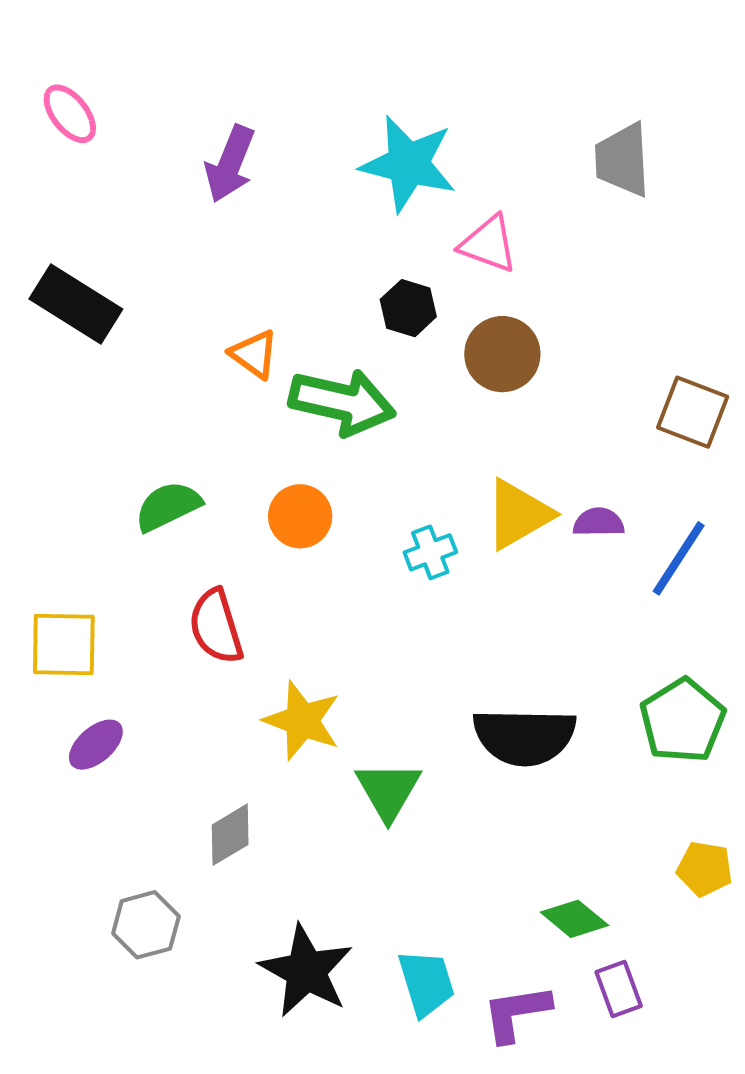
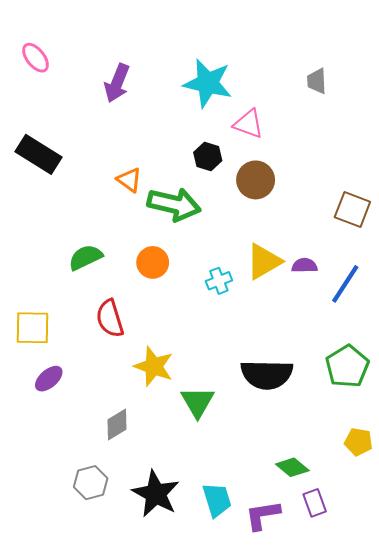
gray trapezoid: (623, 160) -> (317, 81), size x0.7
gray hexagon: (146, 925) -> (91, 483), moved

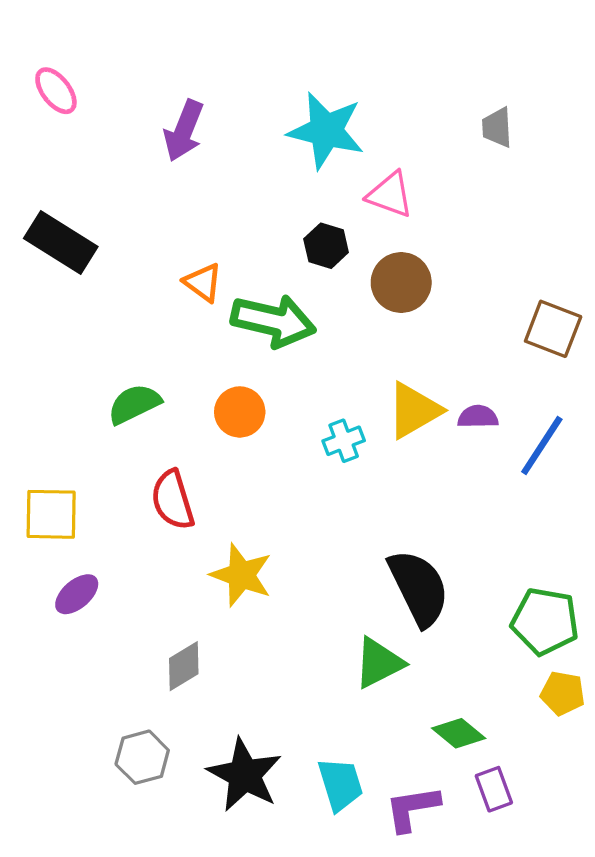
green pentagon: (347, 366) -> (545, 621), moved, turned -30
black semicircle: (267, 375) -> (419, 588), turned -117
green triangle: (198, 402) -> (379, 663), moved, turned 33

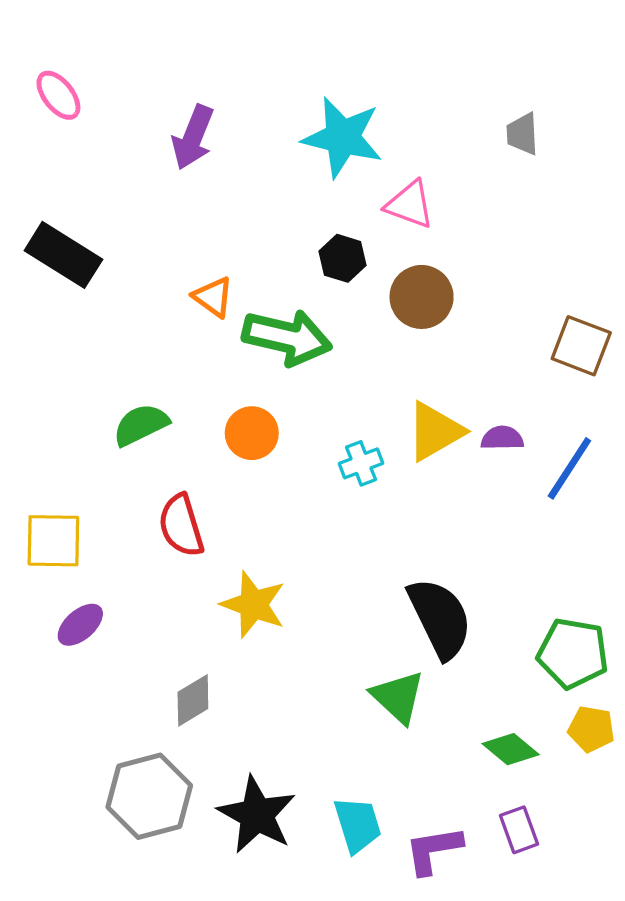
green triangle: (379, 663) -> (398, 697), turned -50
green diamond: (459, 733) -> (511, 749), moved
gray hexagon: (142, 757) -> (149, 796), size x1.5

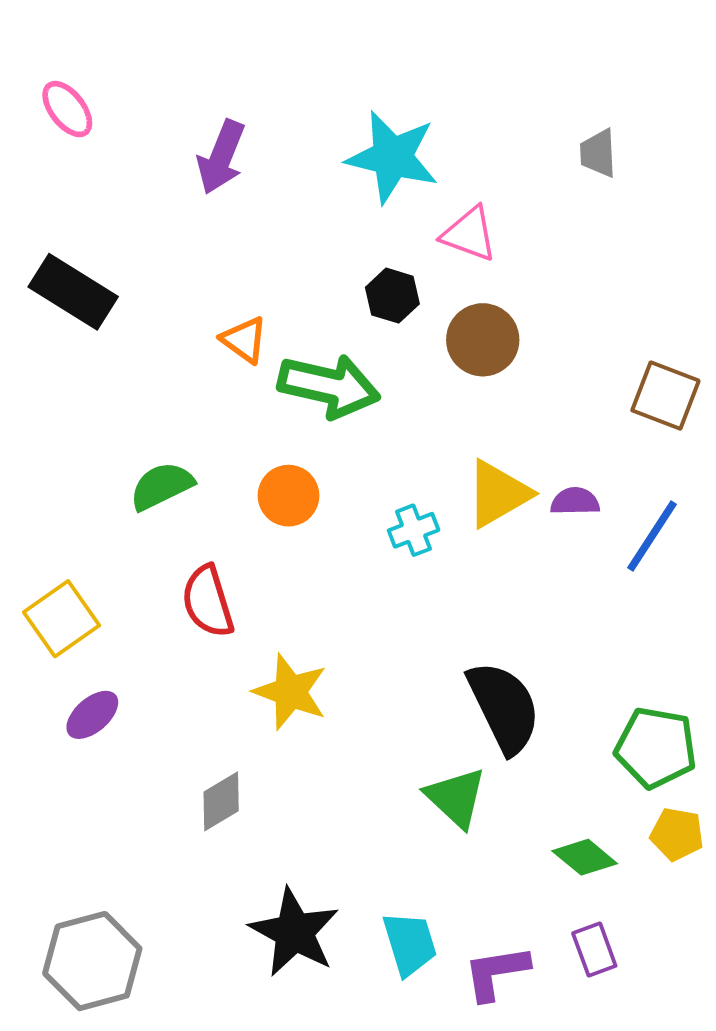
yellow square: (53, 541) -> (62, 619), turned -36
gray hexagon: (149, 796) -> (92, 961), moved

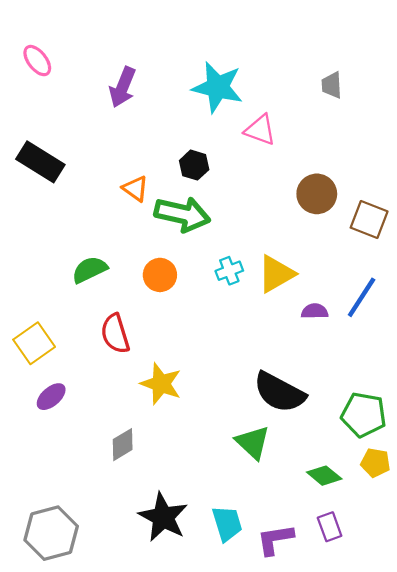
black hexagon: (392, 296) -> (194, 165), moved
brown circle: (483, 340) -> (317, 194), moved
purple semicircle: (575, 501) -> (315, 311), moved
cyan cross: (414, 530) -> (229, 271), moved
black semicircle: (504, 707) -> (279, 392), turned 144

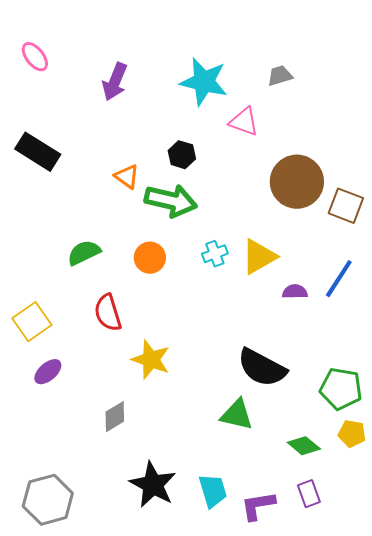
gray trapezoid: (332, 85) -> (280, 76), moved, turned 76
brown circle: (317, 194) -> (297, 182), size x1.4
green triangle: (253, 442) -> (237, 415), turned -30

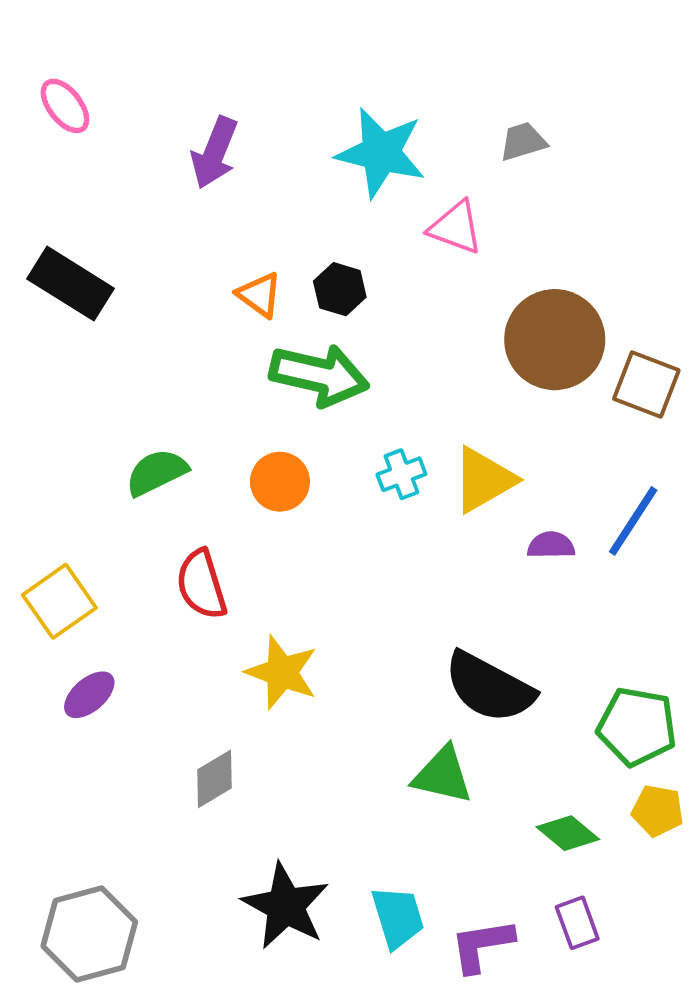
orange triangle: (127, 177) -> (259, 295), moved

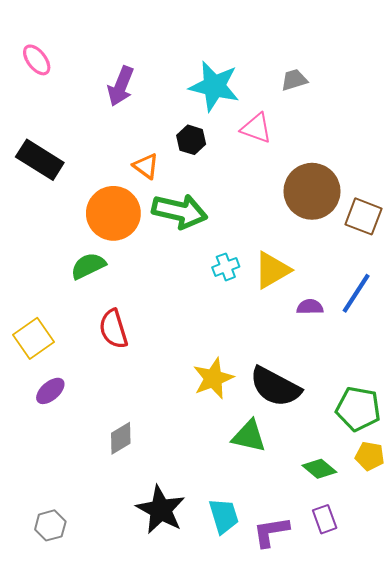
black hexagon: (340, 289) -> (191, 140), moved
orange circle: (280, 482) -> (113, 213), moved, size x1.6
yellow star: (282, 672) -> (213, 378), moved, turned 30
gray hexagon: (89, 934) -> (50, 525), size x0.6

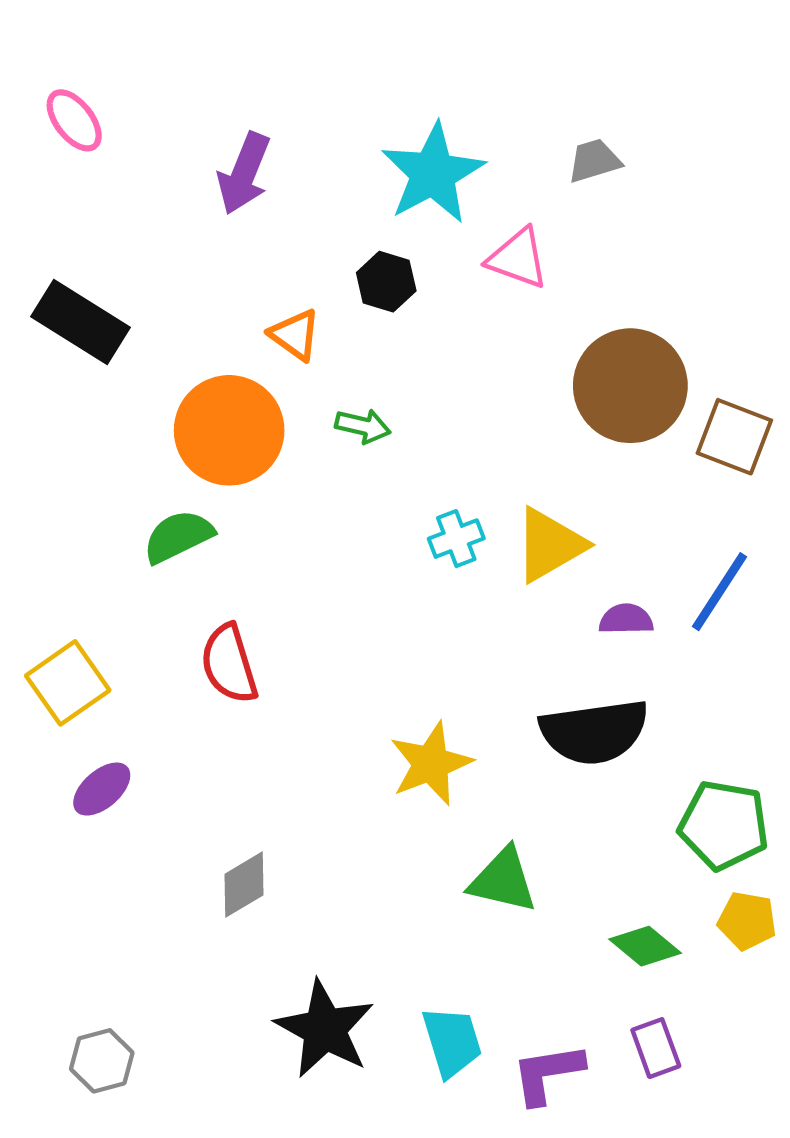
cyan star: (214, 86) -> (433, 173), turned 30
green arrow: (180, 211) -> (363, 426), size x0.5
black semicircle: (275, 387) -> (594, 732), moved, turned -36

